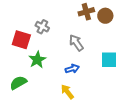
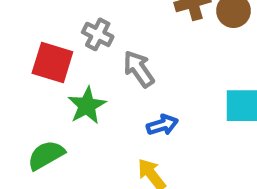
gray arrow: (76, 43) -> (139, 69), moved

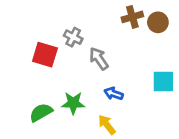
green star: (87, 106) -> (73, 103), moved, turned 30
blue arrow: (162, 125) -> (114, 94), turned -144

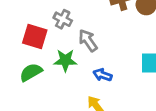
green star: (73, 103) -> (65, 60), moved
green semicircle: (41, 112) -> (31, 72), moved

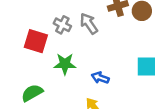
gray arrow: (88, 40) -> (89, 24), moved
green semicircle: (31, 72) -> (32, 93), moved

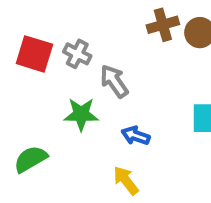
gray arrow: (89, 24) -> (114, 81), moved
red square: (36, 41) -> (34, 54), moved

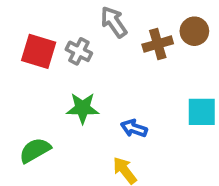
brown cross: (163, 25) -> (158, 44), moved
gray arrow: (114, 81) -> (114, 22), moved

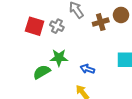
green semicircle: (35, 150) -> (42, 72), moved

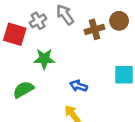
gray cross: (57, 26) -> (38, 21), moved, turned 32
green star: (59, 58) -> (44, 59), moved

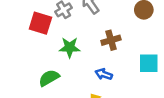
brown cross: (95, 29) -> (111, 40), moved

